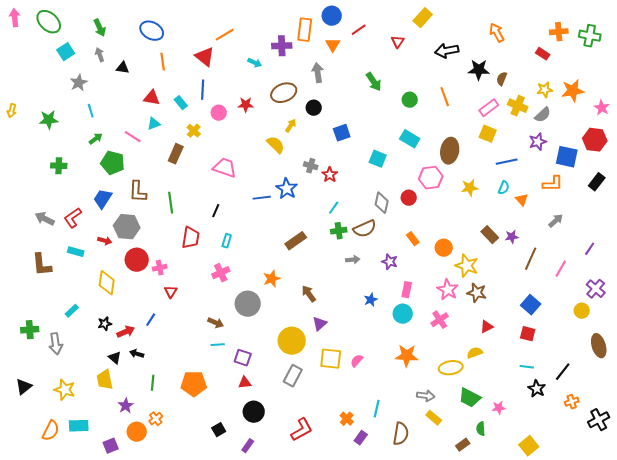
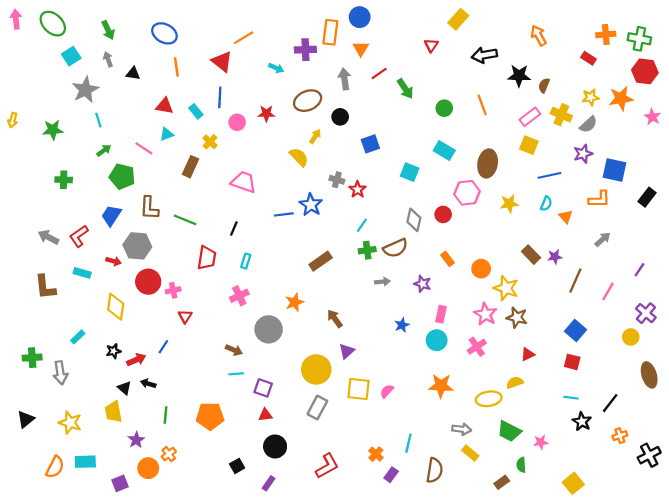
red line: (359, 30) -> (379, 73), moved
gray star: (79, 83) -> (85, 90), size x1.4
red hexagon: (595, 140) -> (645, 71), moved
green line: (171, 203) -> (185, 220), turned -60

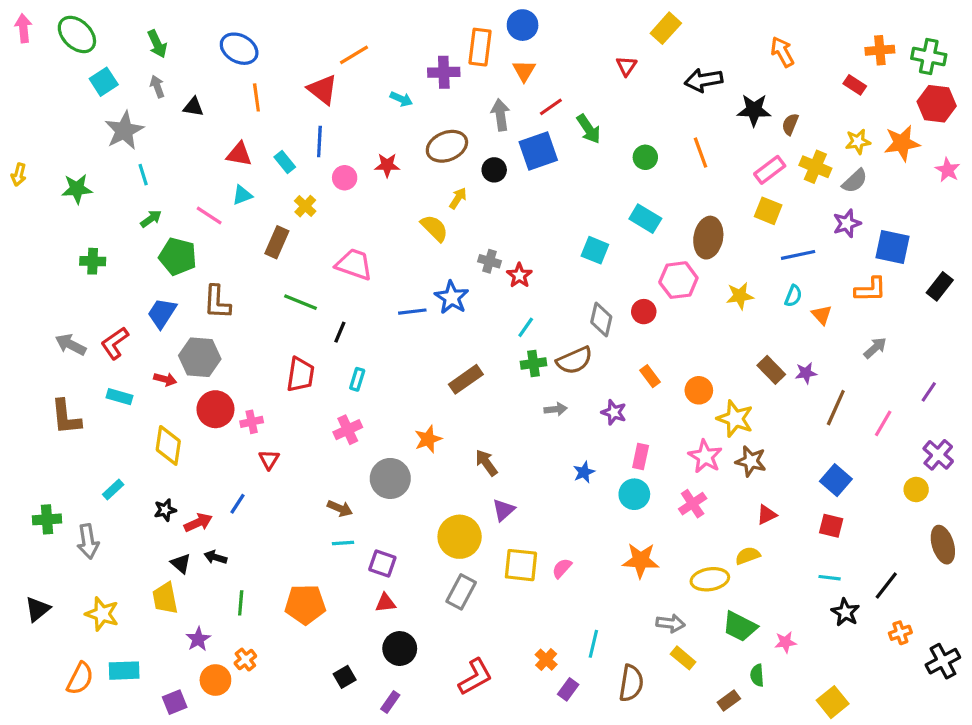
blue square: (370, 144) -> (538, 151), moved, size x1.4
green line: (185, 220) -> (301, 302), moved

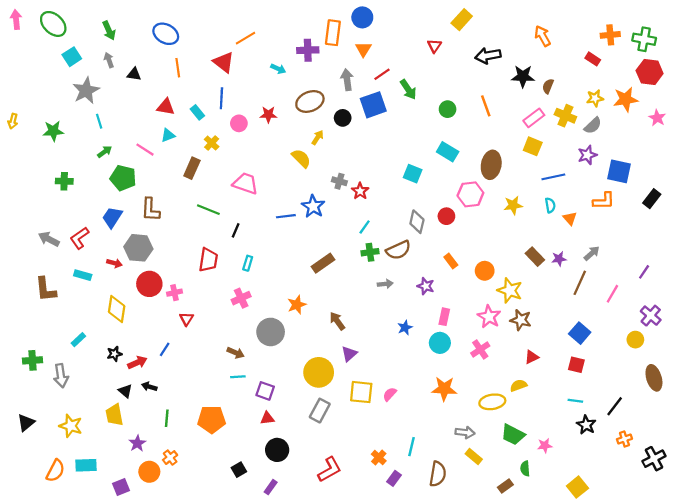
cyan semicircle: (793, 296) -> (550, 205), turned -32
gray arrow: (875, 348) -> (592, 253), moved

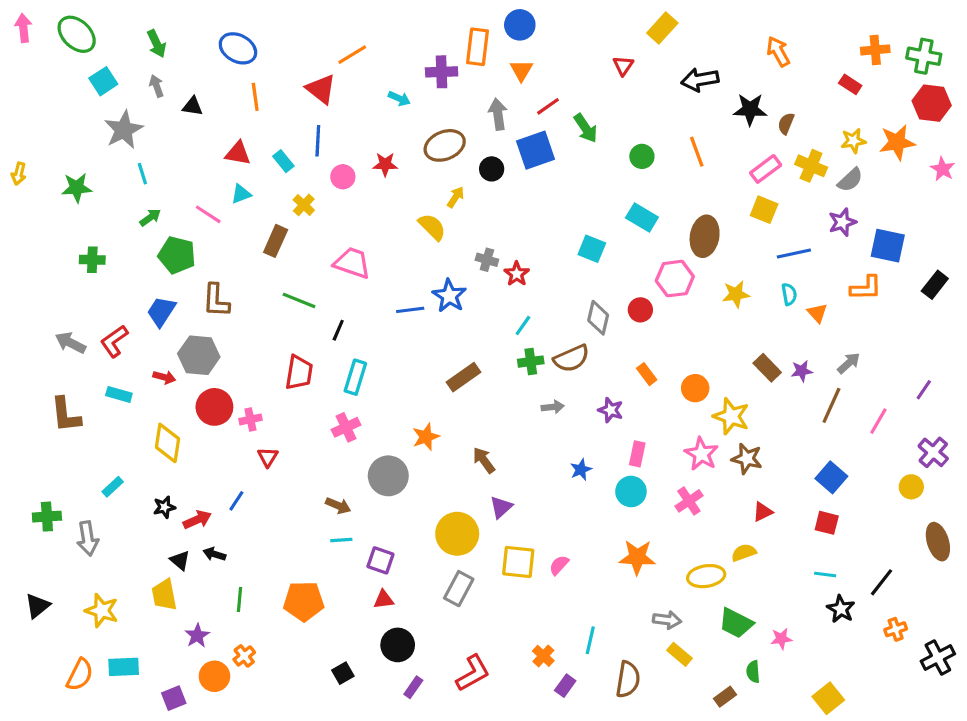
cyan rectangle: (248, 263) -> (355, 377), size x1.5
purple rectangle: (271, 487) -> (413, 687), moved

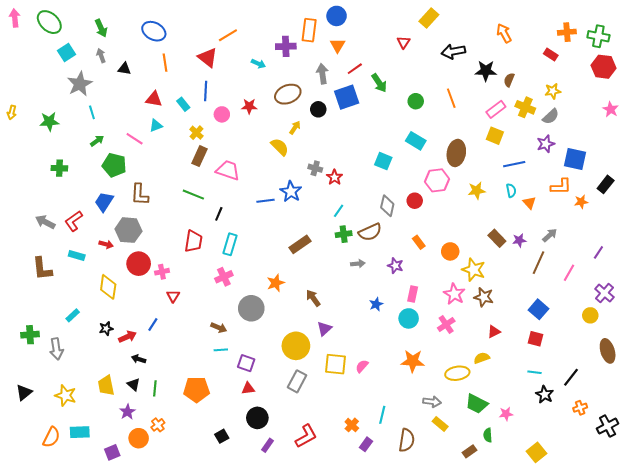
orange star: (897, 142) -> (581, 202), moved, size x0.6
brown rectangle: (276, 241) -> (200, 156), moved
black triangle: (180, 560) -> (134, 384), moved

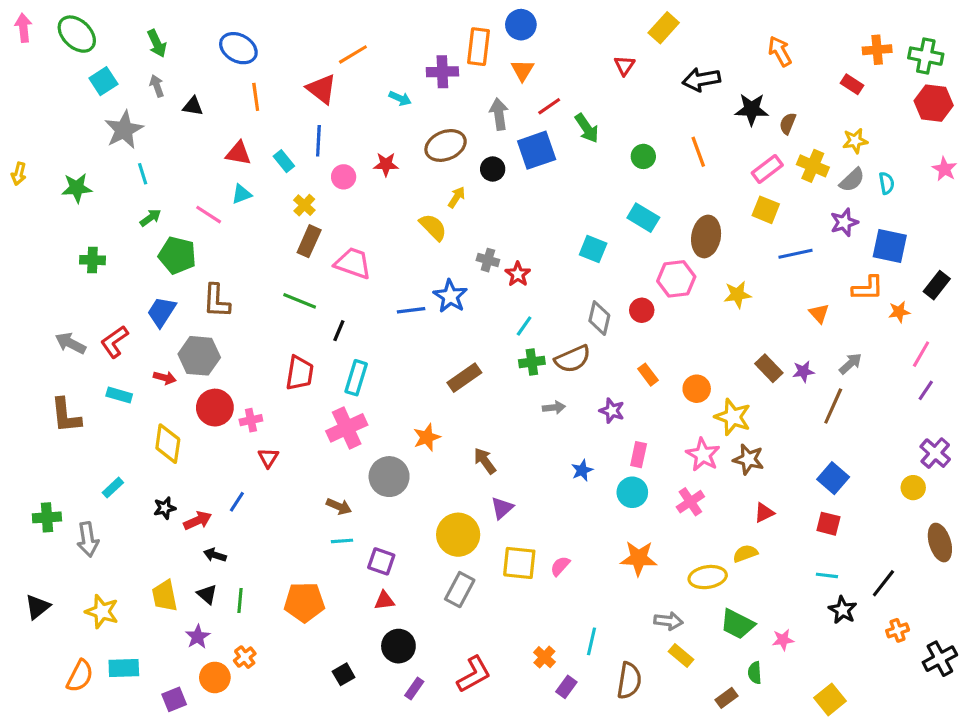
cyan semicircle: (511, 191) -> (887, 183), moved
pink line: (569, 273) -> (921, 354), moved
pink cross: (224, 277) -> (347, 428), size x1.4

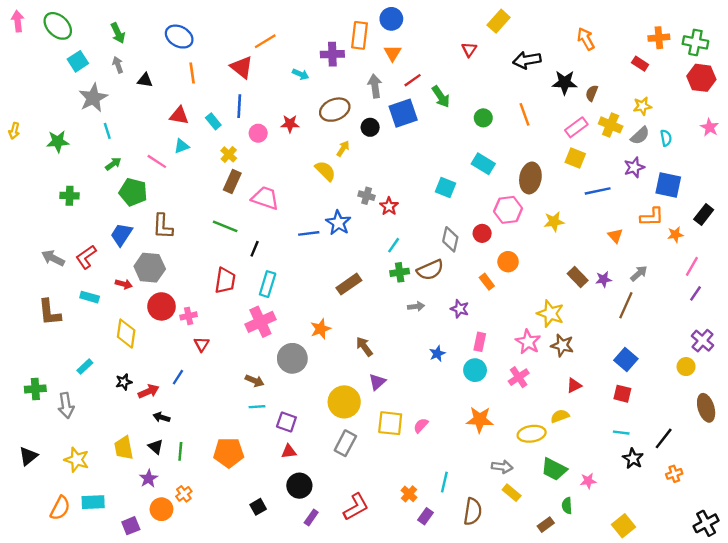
orange circle: (697, 389) -> (508, 262), moved
black cross: (940, 659) -> (706, 523), moved

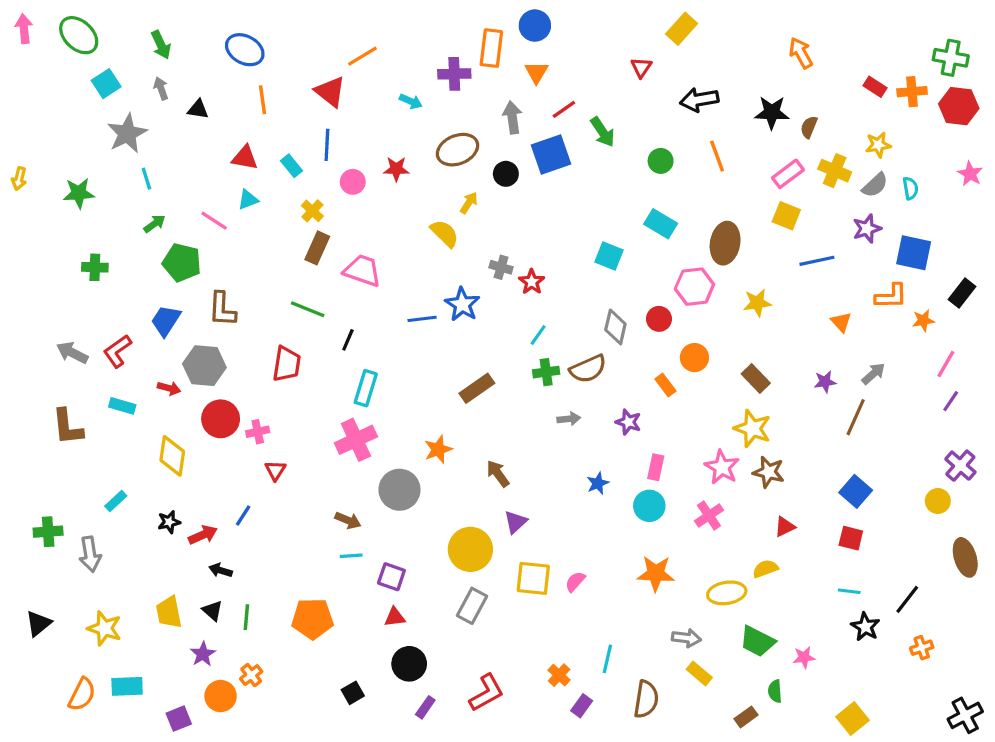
orange cross: (659, 38) -> (912, 92), moved
black arrow: (527, 60) -> (699, 100), moved
brown rectangle: (578, 277) -> (756, 379), moved
red trapezoid: (225, 281) -> (287, 364), moved

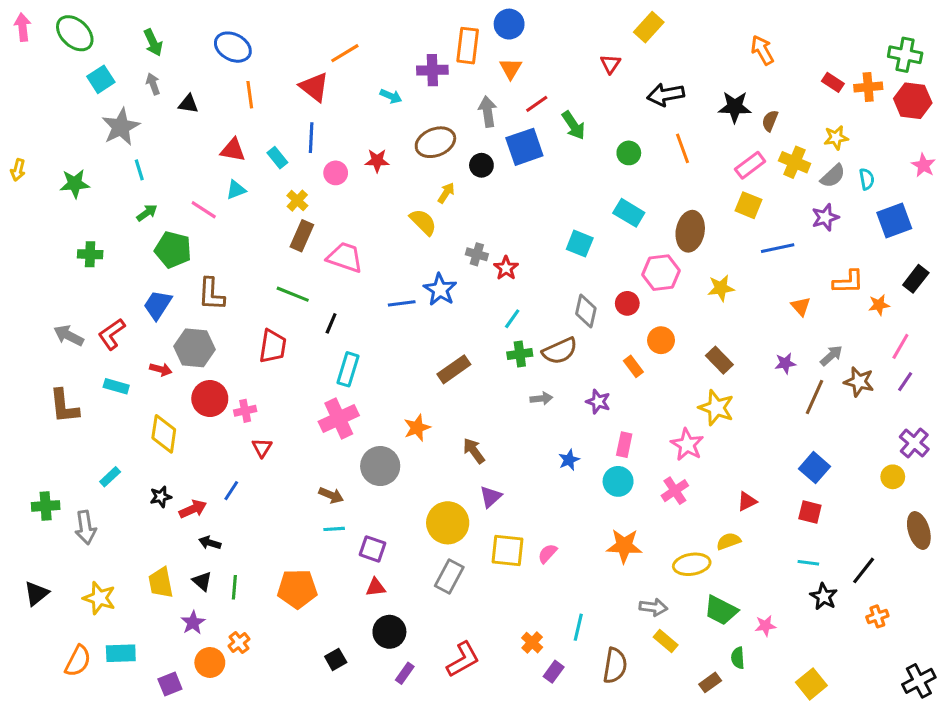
blue square: (914, 253) -> (894, 220), moved, turned -32
brown star: (769, 472) -> (859, 382), moved

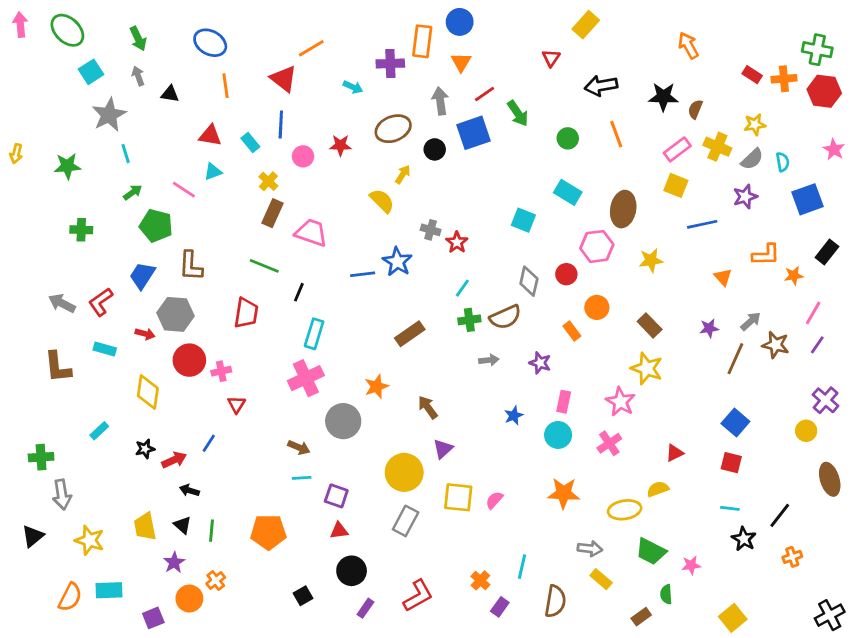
gray arrow: (86, 527) -> (62, 495), moved

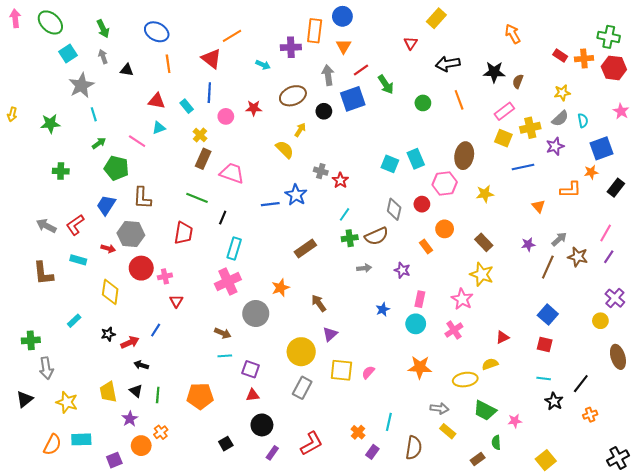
yellow cross: (717, 147) -> (530, 128), moved, turned -36
cyan rectangle: (568, 192) -> (416, 159), moved, turned 36
orange star: (794, 276) -> (591, 172), moved

